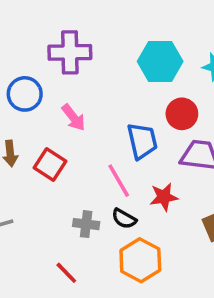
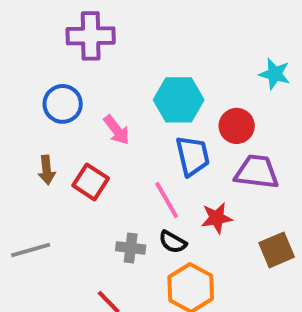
purple cross: (70, 52) -> (91, 36), moved
cyan hexagon: (160, 61) -> (179, 100), moved

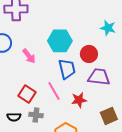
red square: (91, 182) -> (27, 94), moved
black semicircle: (173, 242) -> (14, 117), moved, turned -32

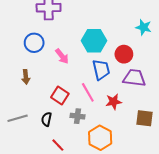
gray cross: (36, 115) -> (77, 116), moved
brown square: (109, 116) -> (145, 118), turned 30
black semicircle: (14, 117) -> (46, 119), turned 104

